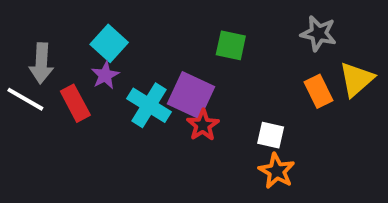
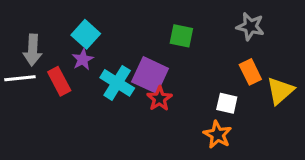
yellow triangle: (356, 79) -> (280, 91), moved
white line: (25, 99) -> (20, 78), turned -36
white square: (271, 135) -> (227, 103), moved

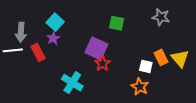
orange rectangle: (250, 72) -> (161, 57), moved
cyan cross: (117, 83) -> (72, 83), moved
yellow triangle: (280, 91) -> (180, 58), turned -30

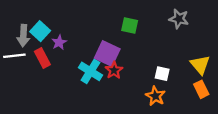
cyan square: (55, 22) -> (40, 31), moved
orange rectangle: (161, 57) -> (201, 89), moved
cyan cross: (72, 83) -> (90, 71), moved

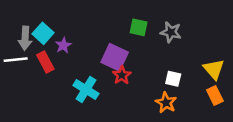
gray star: (179, 19) -> (171, 32), moved
cyan cross: (90, 71) -> (86, 89), moved

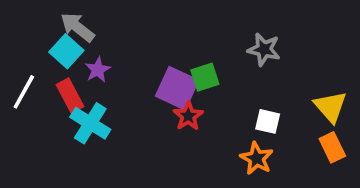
green square: (139, 27) -> (205, 77), moved, turned -30
gray arrow: (25, 38) -> (77, 27), moved, turned 125
white line: (16, 60) -> (24, 92), turned -55
cyan cross: (86, 89) -> (90, 123), moved

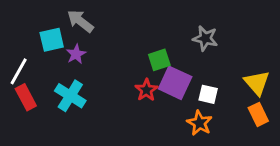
gray arrow: (77, 27) -> (80, 21), moved
cyan square: (66, 51) -> (52, 40), turned 35
purple square: (177, 88) -> (175, 83), moved
red rectangle: (70, 96) -> (26, 97), moved

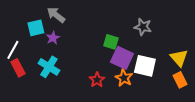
green square: (159, 60) -> (111, 42), turned 35
red star: (146, 90) -> (97, 80), moved
white square: (208, 94) -> (145, 66), size x1.6
orange star: (199, 123) -> (124, 78), moved

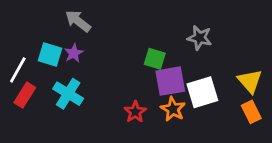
cyan square: (36, 28) -> (50, 55), moved, turned 30
purple square: (122, 58) -> (170, 81), turned -35
white square: (145, 66) -> (202, 92), turned -30
red rectangle: (18, 68) -> (25, 95), turned 60

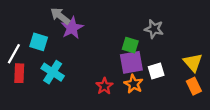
purple star: (74, 53) -> (72, 28), moved, size x1.5
green square: (155, 59) -> (130, 45), moved
white square: (202, 92) -> (156, 71), size x0.7
red rectangle: (25, 95) -> (19, 73), turned -30

